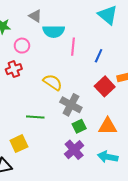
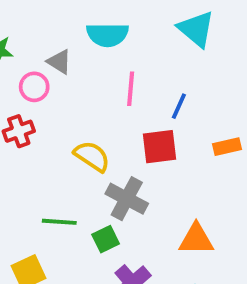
gray triangle: (35, 16) -> (59, 62), moved
cyan semicircle: (54, 31) -> (107, 35), moved
red square: (105, 86) -> (160, 147), moved, turned 36
green square: (79, 126) -> (106, 239), moved

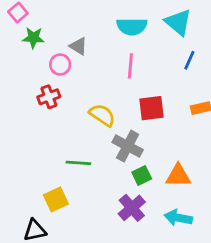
cyan semicircle: (107, 35) -> (132, 27), moved
blue line: (179, 106) -> (189, 60), moved
green square: (106, 239) -> (142, 176), moved

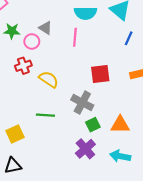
green star: (33, 38) -> (12, 31), moved
pink line: (130, 66) -> (75, 37), moved
yellow semicircle: (102, 115) -> (49, 79), moved
yellow square: (56, 199) -> (15, 134), moved

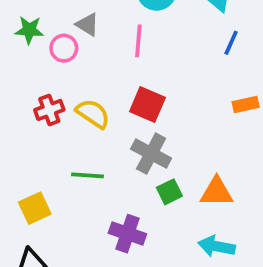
red cross: (23, 66) -> (49, 110), moved
red square: (100, 74) -> (147, 105), moved, turned 30
purple cross: (85, 149) -> (127, 234), moved, turned -30

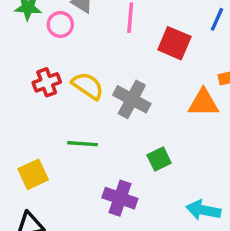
red square: (147, 105) -> (174, 43), moved
gray cross: (151, 154) -> (132, 99), moved
orange triangle: (217, 192) -> (203, 103), moved

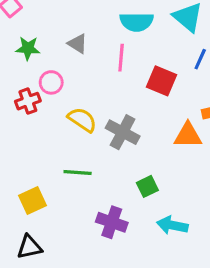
pink circle: (60, 24) -> (51, 82), moved
red cross: (47, 82) -> (28, 101), moved
cyan arrow: (203, 210) -> (172, 225), moved

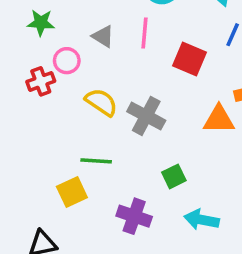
gray triangle: (78, 44) -> (103, 36), moved
yellow square: (33, 200) -> (72, 192), moved

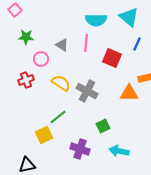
red cross: (41, 81) -> (26, 80), moved
green line: (96, 161) -> (58, 117), turned -42

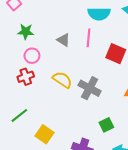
pink circle: (41, 59) -> (32, 56), moved
green line: (58, 117) -> (19, 115), moved
yellow square: (44, 135) -> (45, 134), turned -30

